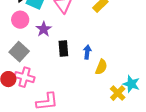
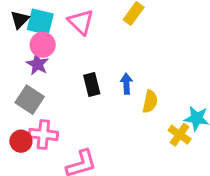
pink circle: (20, 20) -> (43, 45), moved
purple star: (44, 29) -> (37, 64), moved

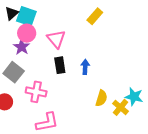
pink triangle: (81, 22) -> (56, 39), moved
yellow semicircle: (150, 102) -> (101, 98), moved
pink cross: (43, 134) -> (36, 92), moved

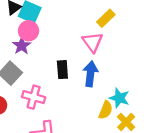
pink triangle: (56, 39) -> (93, 42), moved
blue arrow: (85, 67) -> (90, 74), size x1.5
cyan star: (134, 97) -> (119, 98), moved

